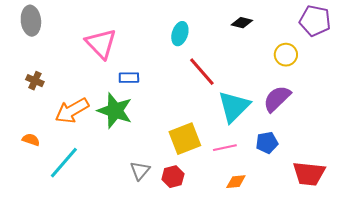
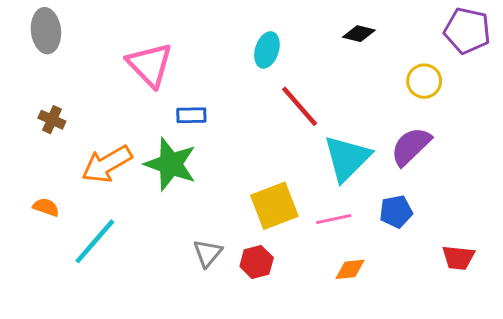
red trapezoid: (309, 174) -> (458, 258), size x0.7

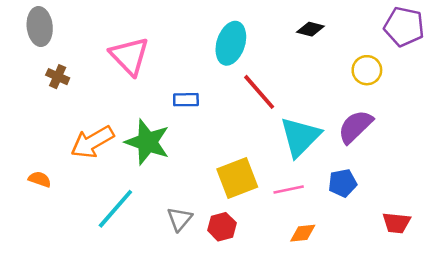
cyan ellipse: (267, 50) -> (231, 43), size x1.4
blue rectangle: (191, 115) -> (186, 100), moved
brown cross: (52, 120) -> (58, 77), moved
cyan line: (95, 241) -> (115, 209), moved

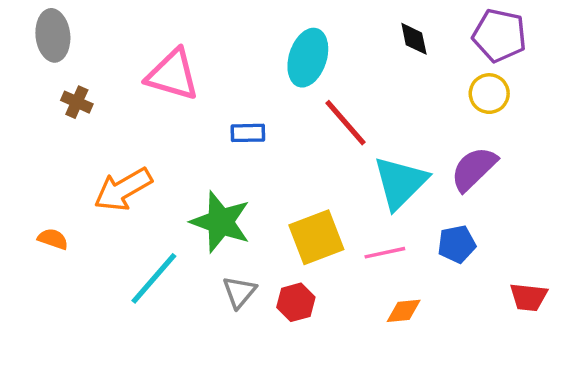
purple pentagon: (404, 27) -> (499, 35), moved
black diamond: (310, 29) -> (414, 39), turned 64
pink triangle: (129, 56) -> (173, 75), turned -30
green star: (147, 142) -> (221, 222), moved

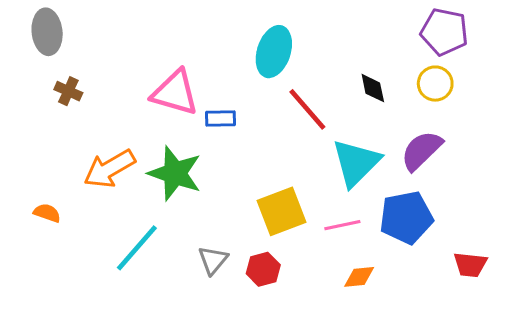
black diamond: (414, 39) -> (373, 88), moved
pink triangle: (173, 75) -> (175, 93), moved
green star: (221, 222) -> (175, 173), moved
blue pentagon: (457, 244) -> (406, 217), size x1.6

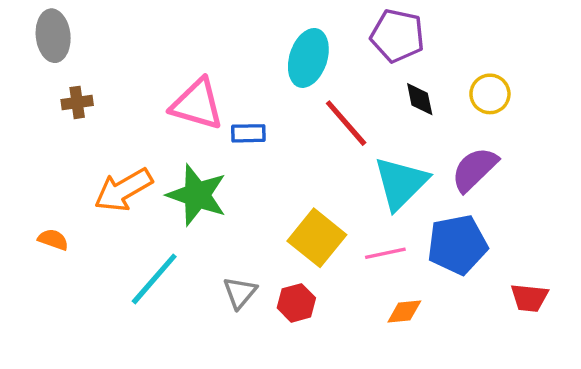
purple pentagon: (444, 32) -> (397, 36), moved
brown cross: (68, 91) -> (77, 102), turned -32
yellow square: (281, 211) -> (317, 238), turned -30

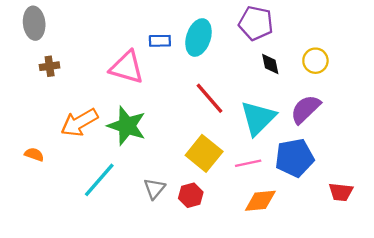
red line: (346, 123) -> (210, 98), moved
blue rectangle: (248, 133) -> (160, 41), moved
orange diamond: (404, 311) -> (260, 201), size x1.4

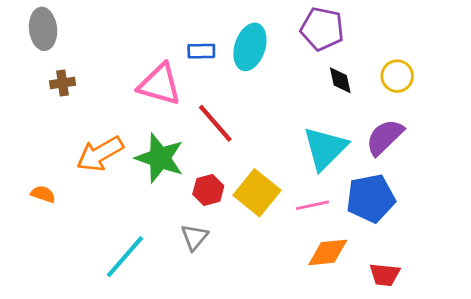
red line: (210, 98) -> (215, 123), moved
cyan line: (99, 180) -> (125, 257), moved
red trapezoid: (341, 192) -> (385, 275), moved
red hexagon: (191, 195) -> (208, 190), moved

